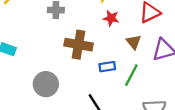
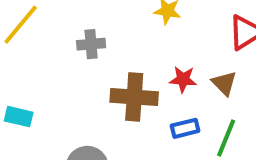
red star: (111, 18) -> (183, 79), moved

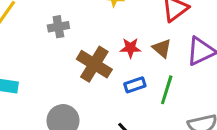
brown cross: (134, 97) -> (94, 64), turned 32

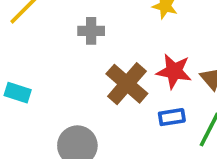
red star: (130, 48) -> (174, 71), size x1.4

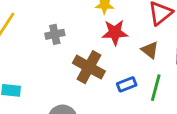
red star: (174, 71) -> (115, 32), moved

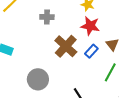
blue rectangle: (127, 84) -> (91, 51), moved, turned -40

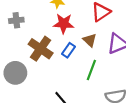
gray circle: (38, 79) -> (15, 73), moved

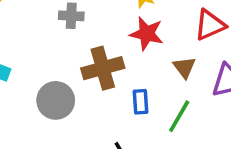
brown cross: (41, 49) -> (103, 68), turned 30
blue rectangle: (68, 50) -> (141, 102), moved, turned -48

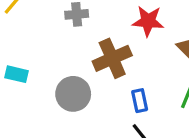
blue rectangle: (141, 102) -> (140, 101), moved

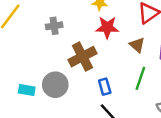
cyan rectangle: (16, 74) -> (27, 90), moved

